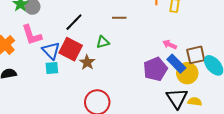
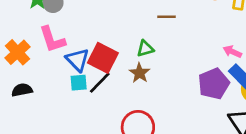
black line: (74, 22) -> (100, 83), moved
brown star: (87, 62) -> (139, 73), moved

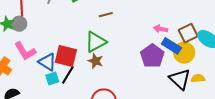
green triangle: (145, 49) -> (96, 42), size x1.6

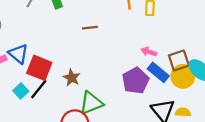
green triangle: (96, 42) -> (91, 103), moved
yellow circle: (184, 53) -> (183, 76), moved
blue triangle: (47, 62) -> (18, 54), moved
cyan square: (52, 79) -> (21, 91), turned -32

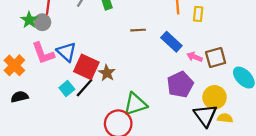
brown square: (179, 61) -> (216, 57), moved
blue rectangle: (158, 72) -> (171, 42), moved
yellow circle: (183, 76) -> (215, 97), moved
brown star: (72, 78) -> (107, 73), moved

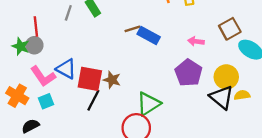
blue rectangle: (171, 42) -> (149, 35), moved
brown square: (216, 57) -> (230, 29), moved
cyan square: (67, 88) -> (46, 101), moved, turned 32

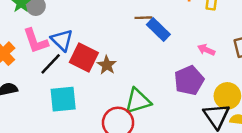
black line: (93, 100) -> (51, 64), moved
cyan square: (46, 101) -> (63, 99), moved, size x1.6

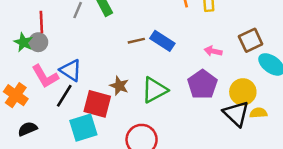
brown line: (143, 18) -> (136, 41), moved
red square: (84, 58) -> (97, 104), moved
green triangle: (138, 101) -> (154, 90), moved

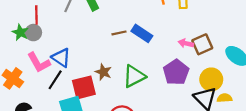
brown square: (251, 40) -> (202, 44), moved
red square: (97, 104) -> (84, 87), turned -30

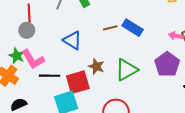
green star: (20, 32) -> (17, 56), moved
blue triangle: (61, 58) -> (72, 40), moved
black line: (55, 80) -> (50, 76), turned 60

